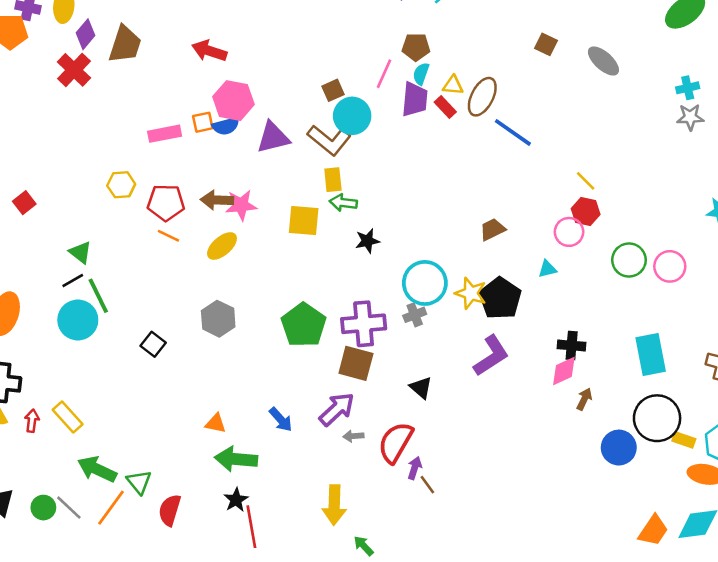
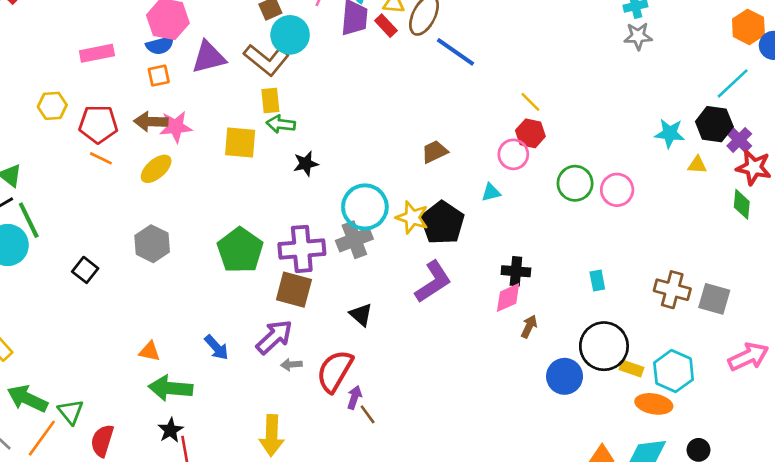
orange square: (203, 122) -> (159, 76), moved
gray cross: (415, 315) -> (354, 240), size x1.5
cyan rectangle: (651, 354) -> (597, 280), size x0.5

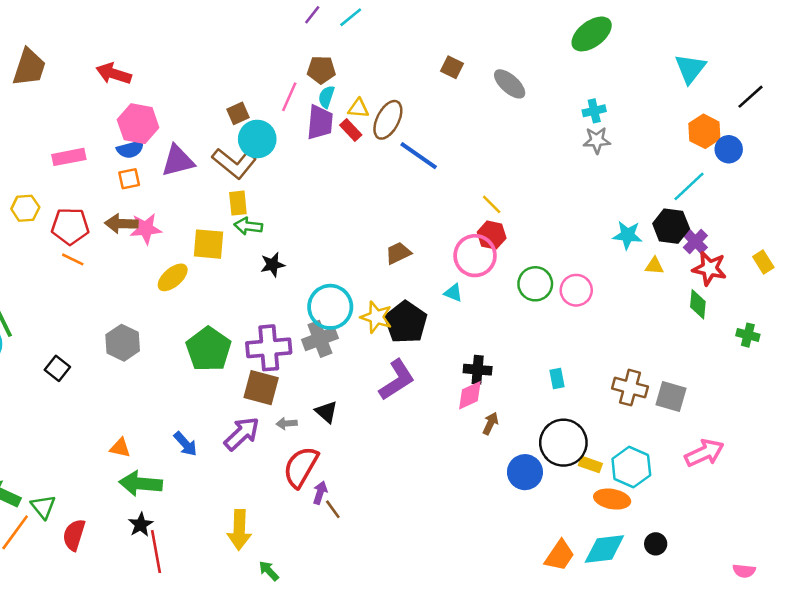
pink circle: (513, 154) -> (475, 256), size x1.4
yellow ellipse: (156, 169) -> (173, 277), moved
cyan triangle: (491, 192) -> (453, 293), turned 36
gray arrow: (291, 365) -> (287, 423), moved

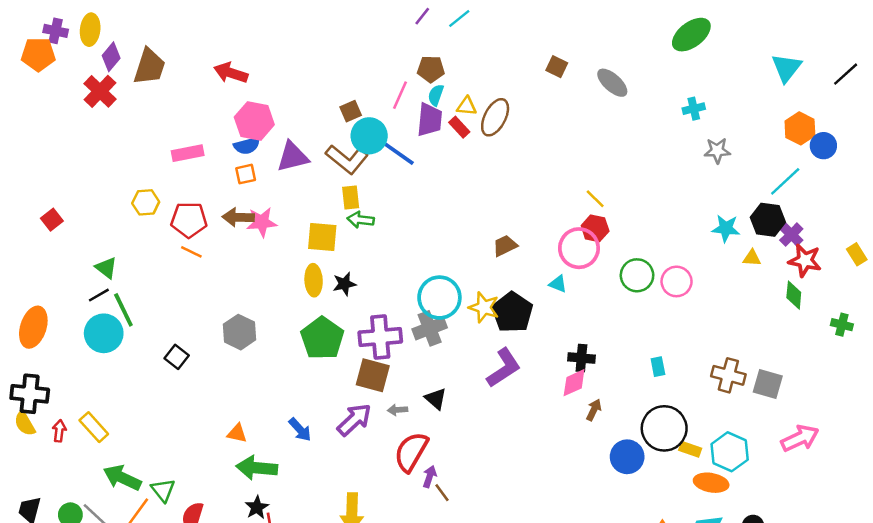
black line: (750, 97) -> (846, 74), moved
gray star: (597, 140) -> (717, 151), moved
blue line: (419, 156) -> (396, 152), moved
black star: (273, 265) -> (344, 284), moved
yellow ellipse: (173, 277) -> (314, 280), moved, turned -52

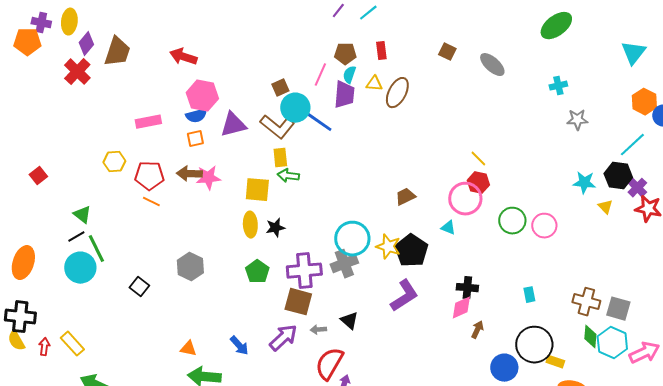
red rectangle: (459, 127) -> (381, 51), moved, turned 36
yellow triangle: (752, 258) -> (605, 207), turned 42
green diamond: (794, 295) -> (590, 337), moved
green pentagon: (322, 338) -> (257, 272), size x0.7
cyan hexagon: (730, 452) -> (612, 343), moved

